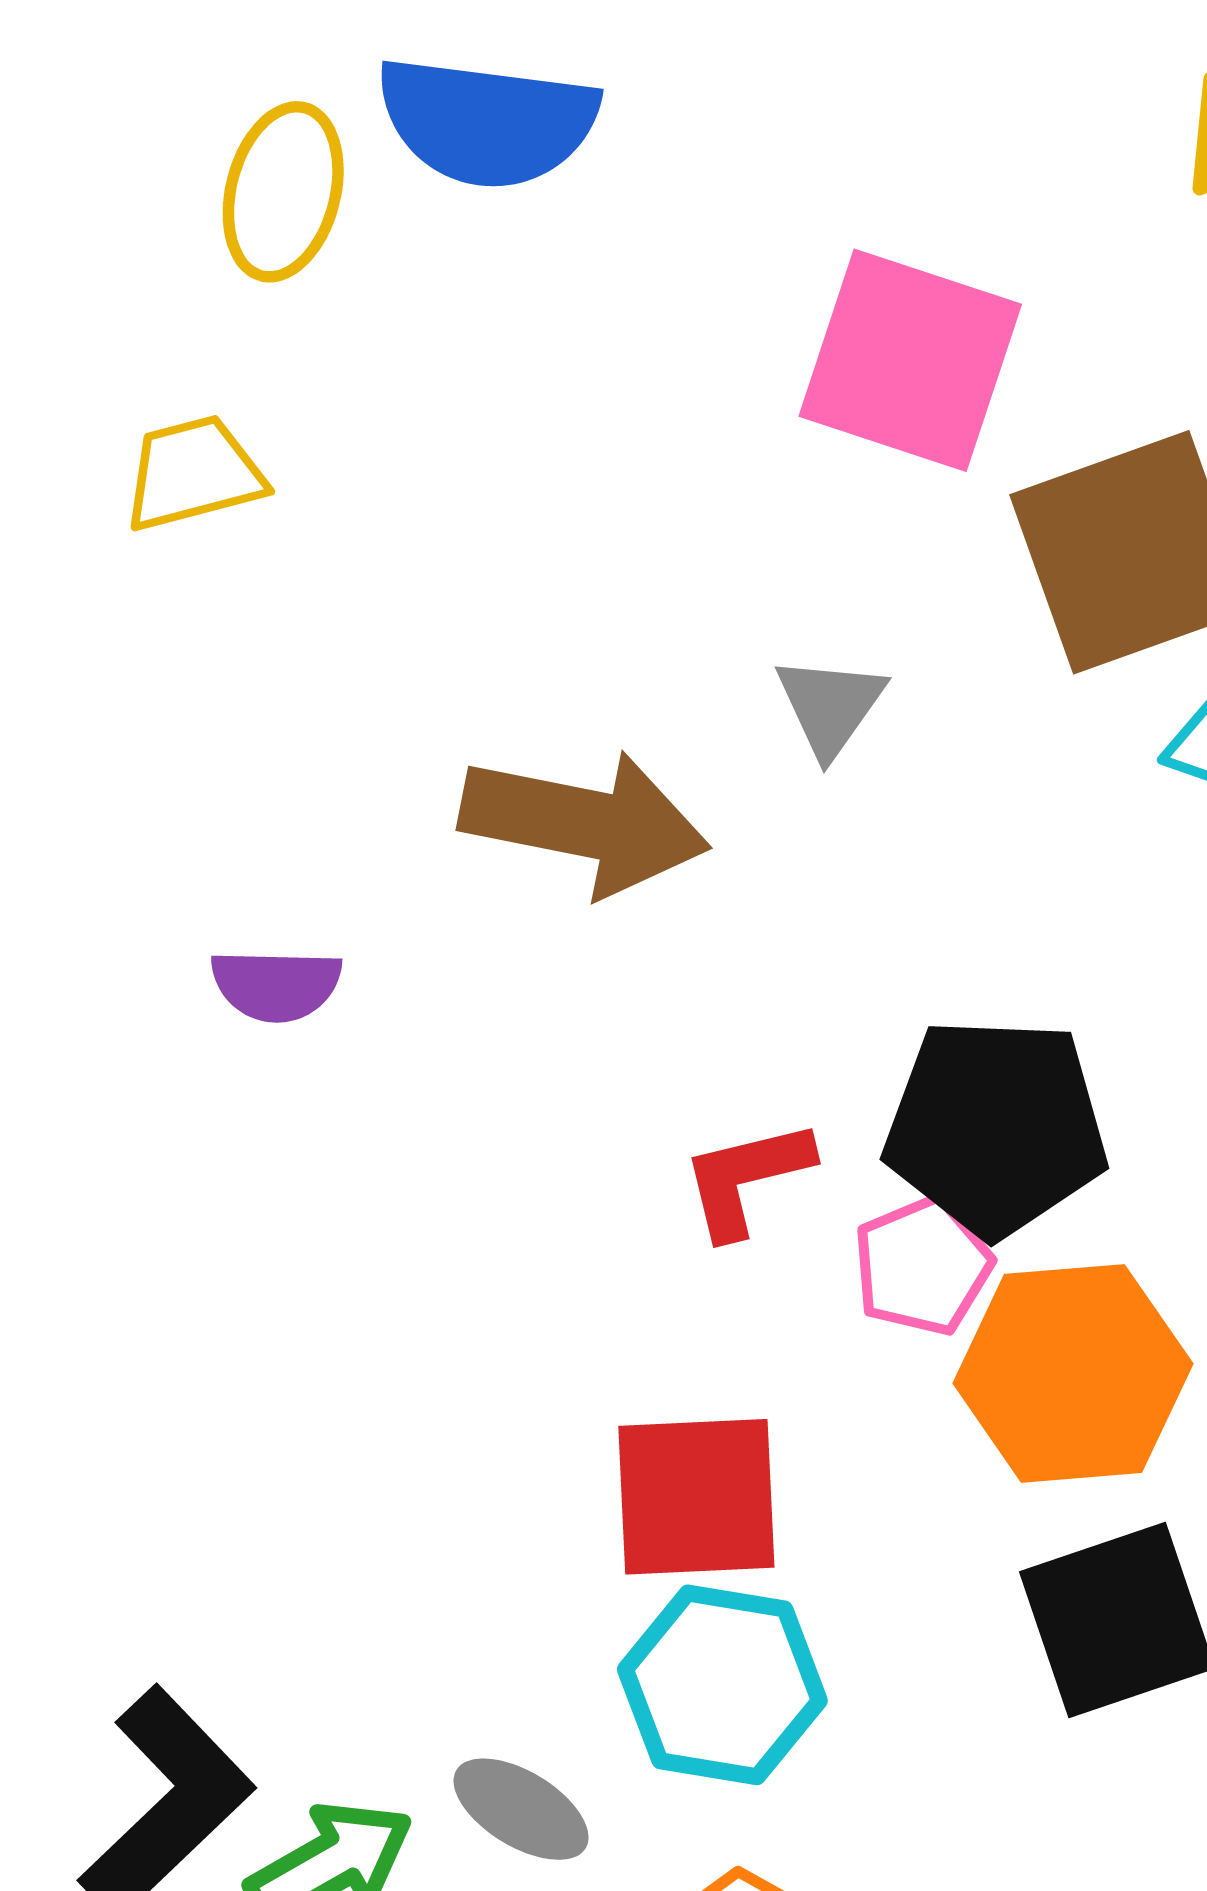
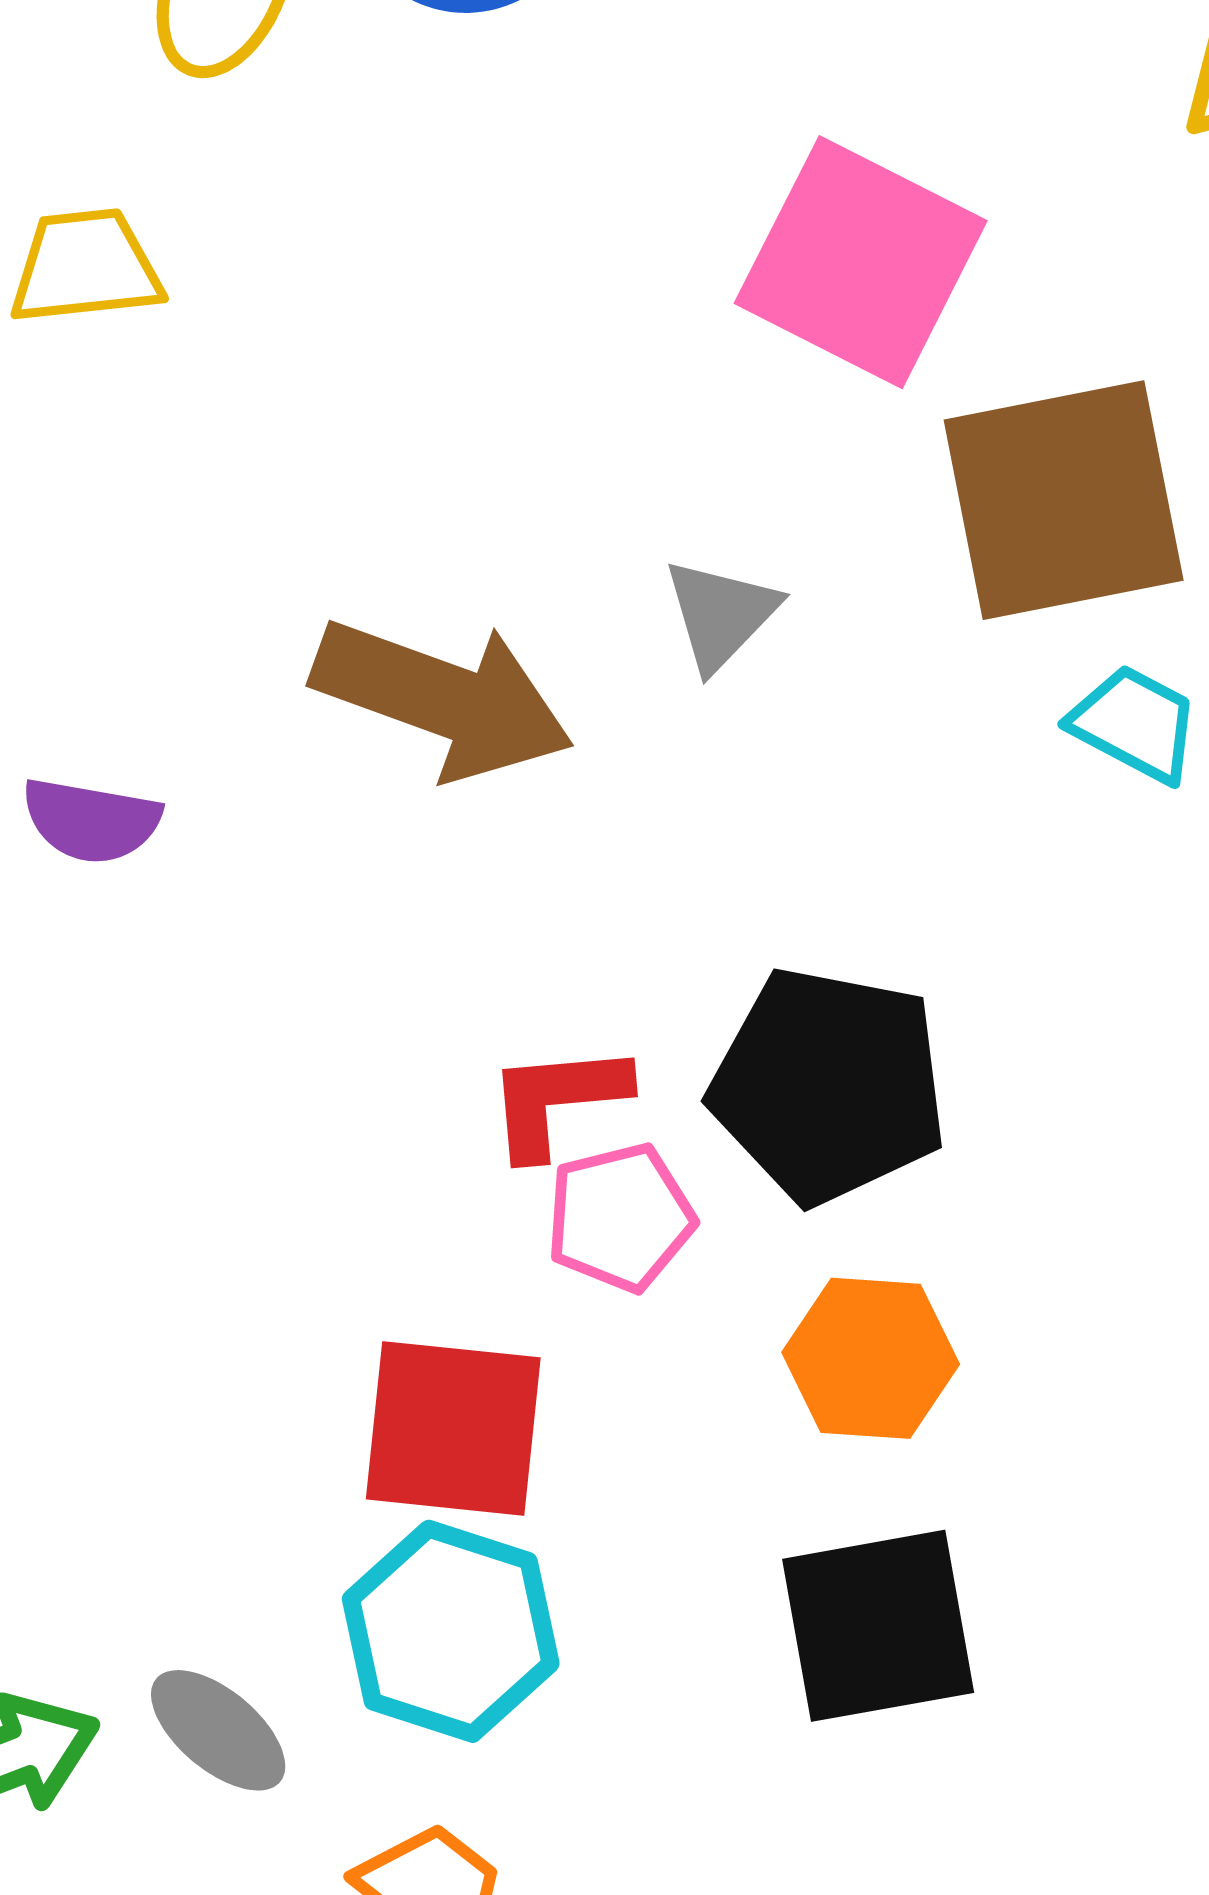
pink pentagon: (923, 1266) -> (620, 1217), moved
orange hexagon: (1073, 1373) -> (871, 1358), size x0.7

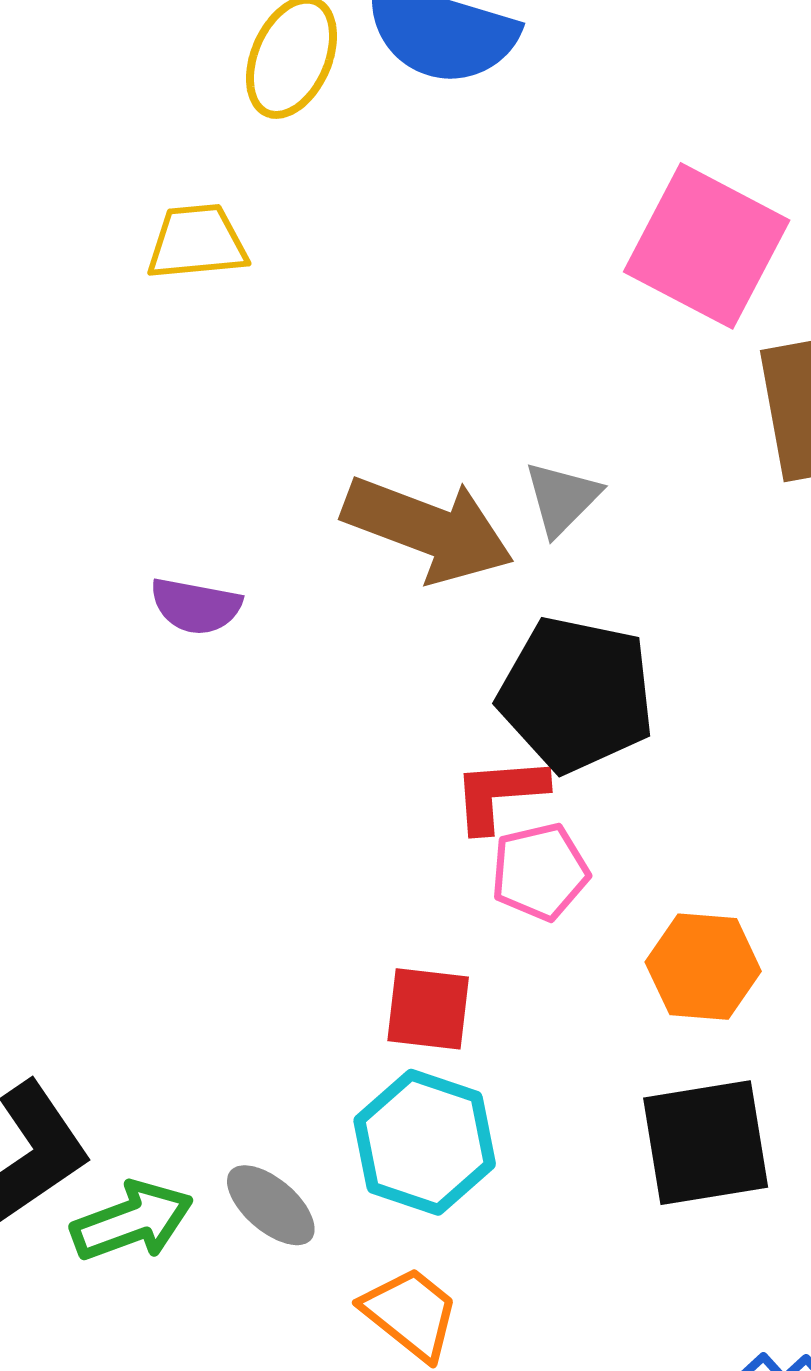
gray triangle: (721, 614) -> (562, 498), moved
black pentagon: (829, 1085) -> (576, 694), moved
red square: (453, 1428) -> (428, 1009), size x0.7

